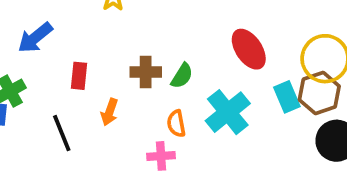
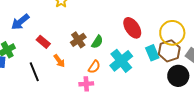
brown cross: (146, 72) -> (78, 40), turned -35
red rectangle: (79, 76) -> (43, 42), turned -56
orange arrow: (109, 112) -> (59, 61), turned -56
orange semicircle: (176, 124) -> (94, 67), turned -136

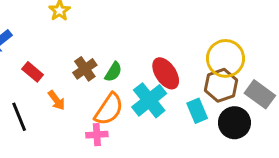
red ellipse: (132, 28) -> (166, 73), moved
cyan rectangle: (152, 53) -> (197, 111), moved
orange semicircle: (94, 67) -> (109, 109), size x1.6

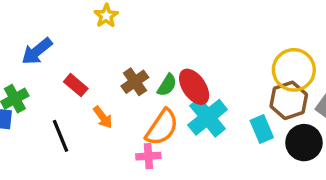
red ellipse: (166, 73) -> (194, 87), moved

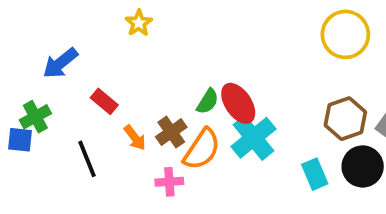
yellow circle: (294, 70) -> (345, 34), moved
brown cross: (135, 82) -> (171, 132), moved
cyan rectangle: (262, 129) -> (315, 174), moved
pink cross: (148, 156) -> (169, 182), moved

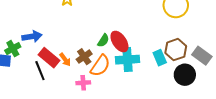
blue arrow: (60, 63) -> (32, 36), moved, turned -150
red rectangle: (104, 101) -> (49, 58), moved, size x1.5
cyan cross: (254, 138) -> (127, 60), turned 35
cyan rectangle: (315, 174) -> (160, 58), moved

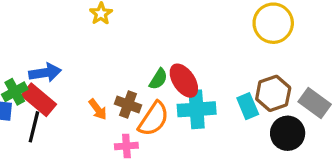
brown cross: (84, 57) -> (128, 105), turned -35
red rectangle: (49, 58) -> (39, 100), moved
black line: (40, 71) -> (34, 127), moved, turned 36

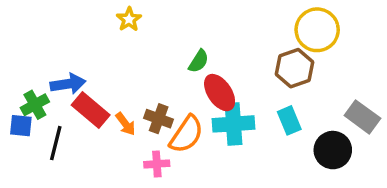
green semicircle: (158, 79) -> (199, 61), moved
brown hexagon: (273, 93) -> (294, 68), moved
red rectangle: (39, 100) -> (91, 110), moved

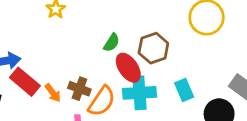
brown hexagon: (294, 68) -> (153, 48), moved

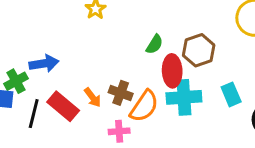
red ellipse: (128, 68) -> (172, 71), turned 32
red rectangle: (25, 82) -> (63, 106), moved

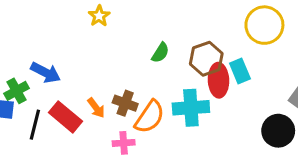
blue arrow: (44, 63) -> (46, 73), turned 36
red ellipse: (172, 71) -> (219, 80), moved
cyan rectangle: (231, 94) -> (240, 71), moved

